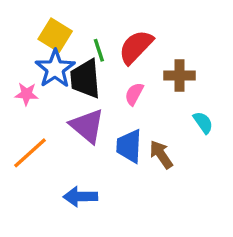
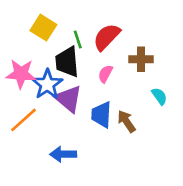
blue star: (55, 69) -> (47, 84), moved
pink star: (27, 94) -> (21, 74), size x1.6

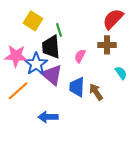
red semicircle: (107, 37) -> (113, 19), moved

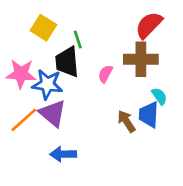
brown cross: (107, 45) -> (141, 59), size x1.4
blue star: (36, 64) -> (47, 84), turned -30
purple triangle: (52, 75) -> (53, 113), moved
blue trapezoid: (77, 87) -> (149, 115), moved

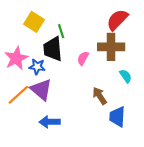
pink star: (21, 74) -> (16, 58), turned -30
blue star: (47, 84) -> (37, 67), size x0.7
blue trapezoid: (149, 115) -> (117, 117), moved

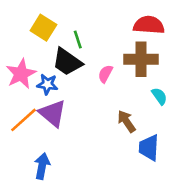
red semicircle: (117, 20) -> (149, 25), turned 50
black trapezoid: (53, 49) -> (67, 62), turned -50
blue arrow: (50, 122) -> (42, 166), moved, turned 102

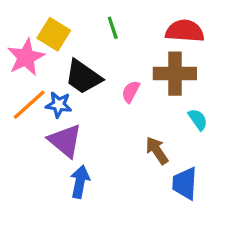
green line: (78, 39) -> (113, 28), moved
pink star: (21, 74) -> (26, 57), moved
orange line: (24, 120) -> (29, 105), moved
blue arrow: (42, 166) -> (80, 182), moved

